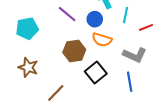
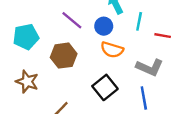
red line: (146, 27) -> (163, 36), turned 32
brown hexagon: (74, 51) -> (64, 56), moved

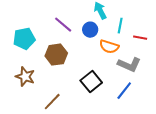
orange semicircle: (112, 50) -> (109, 47), moved
blue line: (144, 98) -> (124, 91), turned 48

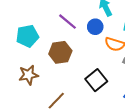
brown star: (25, 77) -> (28, 75), turned -30

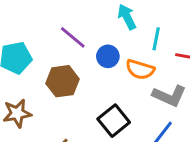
blue circle: (95, 27) -> (108, 56), moved

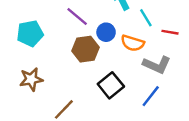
cyan line: (156, 39) -> (146, 18), turned -42
brown hexagon: (63, 81) -> (86, 49), moved

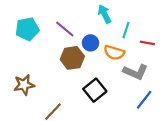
cyan line: (146, 18) -> (126, 30), turned 49
cyan pentagon: (30, 33) -> (27, 29), moved
blue line: (151, 96) -> (144, 100), moved

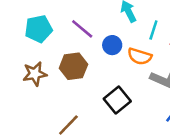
brown hexagon: (72, 58) -> (73, 66), moved
brown star: (24, 85) -> (35, 74), moved

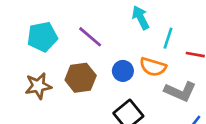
blue circle: (112, 45) -> (123, 71), moved

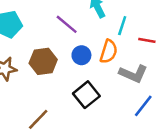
purple line: (90, 37) -> (67, 24), moved
orange semicircle: (153, 67) -> (109, 52), turned -90

